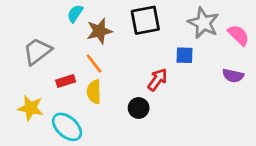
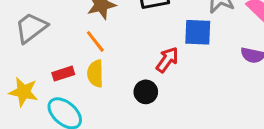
blue square: (184, 55) -> (198, 32), size x1.4
red rectangle: (66, 81) -> (63, 74), moved

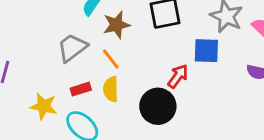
gray trapezoid: (31, 28) -> (72, 48), moved
black circle: (146, 92) -> (158, 106), size x1.6

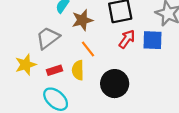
orange line: (111, 59) -> (88, 49), moved
red arrow: (178, 76) -> (127, 39), moved
yellow star: (44, 106) -> (26, 65), moved, turned -30

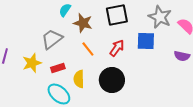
brown star: (82, 20) -> (83, 23), turned 30
red arrow: (127, 39) -> (117, 48), moved
yellow semicircle: (78, 70) -> (79, 79), moved

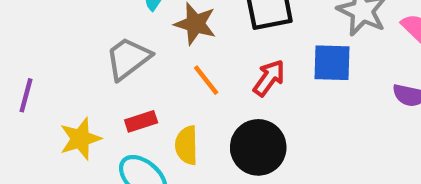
yellow star: (32, 63) -> (80, 139), moved

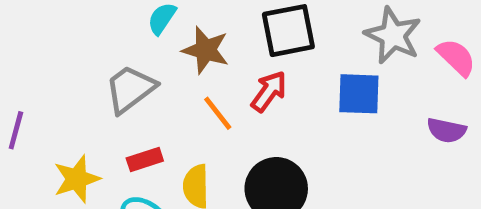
red arrow: (269, 78) -> (269, 91), moved

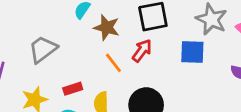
gray trapezoid: (130, 89) -> (43, 49), moved

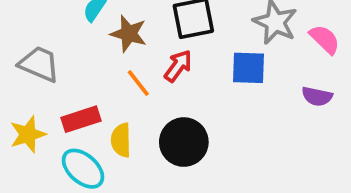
gray trapezoid: (43, 49) -> (39, 64), turned 60
red rectangle: (73, 89) -> (81, 119), size x1.4

